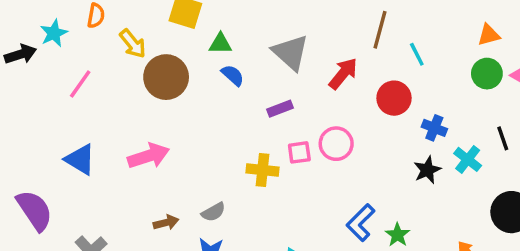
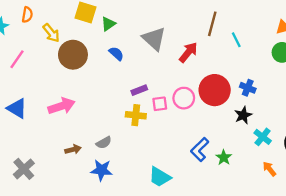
green triangle: (220, 44) -> (108, 24), moved, turned -35
red circle: (394, 98) -> (215, 90), moved, size x1.4
purple rectangle: (280, 109) -> (139, 90), moved
cyan cross: (468, 159) -> (263, 137), moved

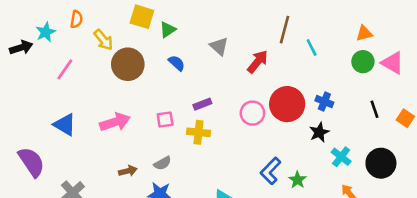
gray triangle: (154, 39) -> (219, 46), size x0.7
pink square: (160, 104) -> (165, 119), moved

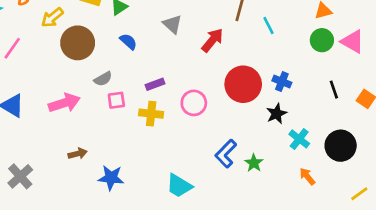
yellow arrow: (103, 40) -> (52, 18), turned 90
pink circle: (252, 113) -> (194, 103), moved
gray semicircle: (163, 163) -> (103, 79), moved

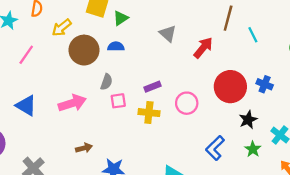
blue semicircle: (128, 42) -> (116, 46), moved, turned -42
gray semicircle: (103, 79) -> (106, 82), turned -42
black star: (277, 114) -> (248, 120), moved
green star: (254, 163) -> (253, 149), moved

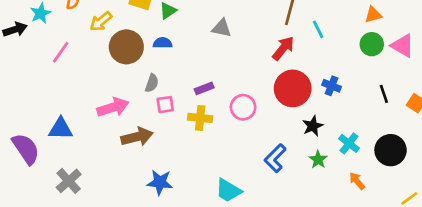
gray triangle: (168, 33) -> (222, 28), turned -30
red arrow: (203, 48) -> (283, 48), moved
blue triangle: (26, 106) -> (61, 129), moved, turned -30
brown arrow: (84, 148) -> (137, 137), moved, size x1.6

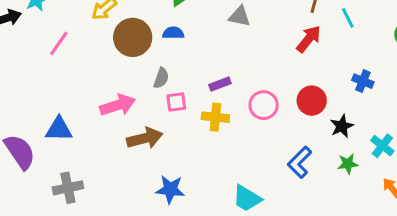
red circle: (293, 88) -> (312, 101), moved, size x0.7
green star: (318, 160) -> (348, 164), turned 30
gray cross: (69, 181) -> (68, 188), turned 30

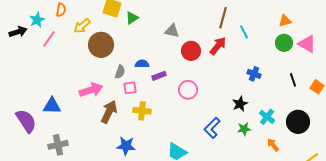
blue semicircle: (173, 33) -> (142, 64), moved
pink line: (59, 43) -> (49, 39), moved
red circle: (312, 101) -> (191, 51), moved
yellow cross: (215, 117) -> (142, 111), moved
brown arrow: (145, 138) -> (109, 112), turned -50

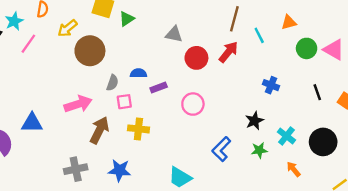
orange triangle: (285, 21) -> (289, 22), moved
gray cross: (58, 145) -> (76, 169), moved

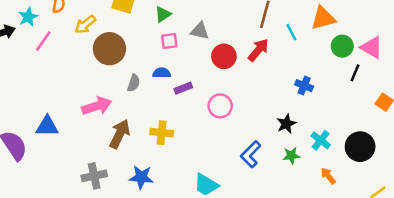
green triangle: (127, 19) -> (163, 14), moved
orange triangle: (289, 22) -> (323, 18), size x1.5
black line: (317, 92) -> (355, 73), moved, turned 42
pink square: (124, 102) -> (169, 41), moved

